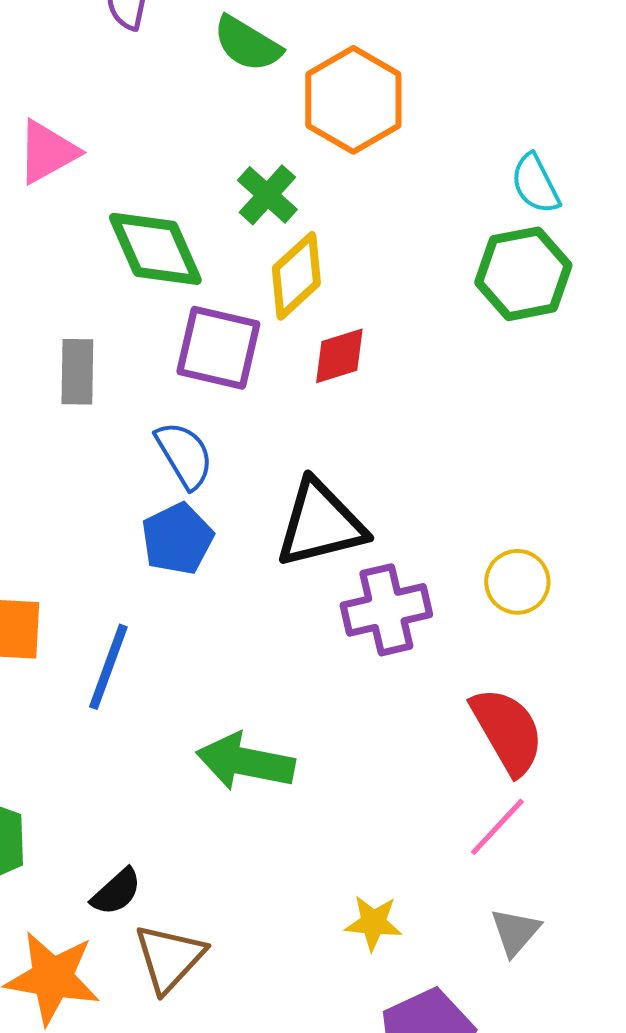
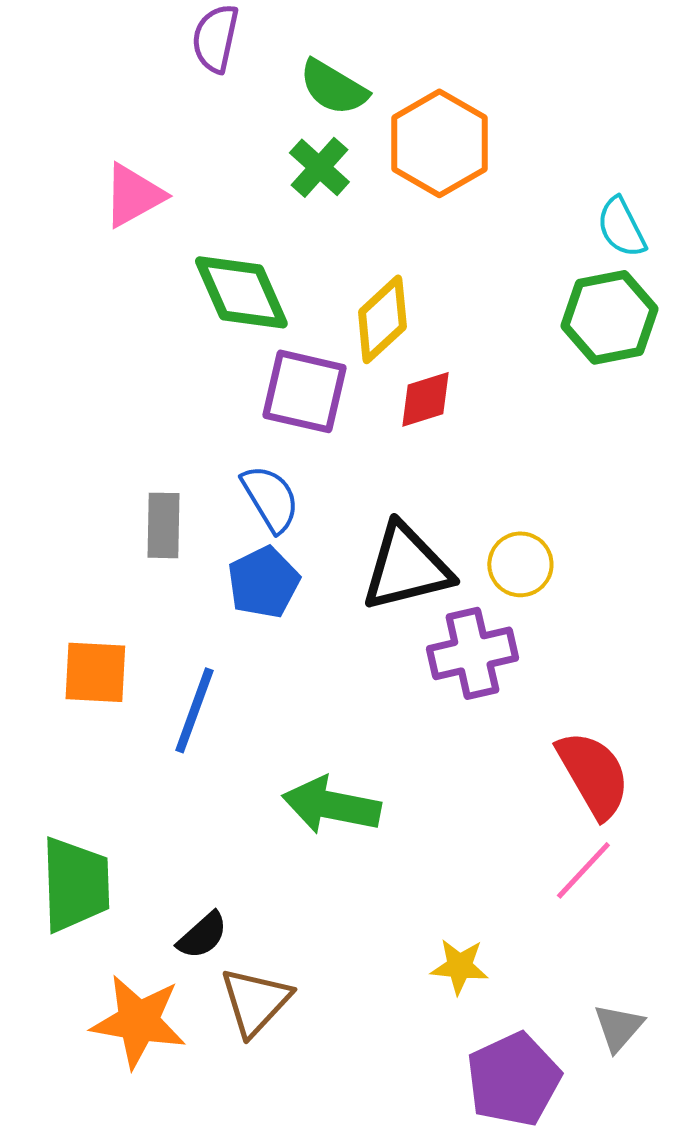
green cross: (267, 195) -> (319, 167), moved
gray rectangle: (77, 372) -> (163, 525), moved
yellow circle: (517, 582) -> (520, 564), moved
gray triangle: (515, 932) -> (618, 1027), moved

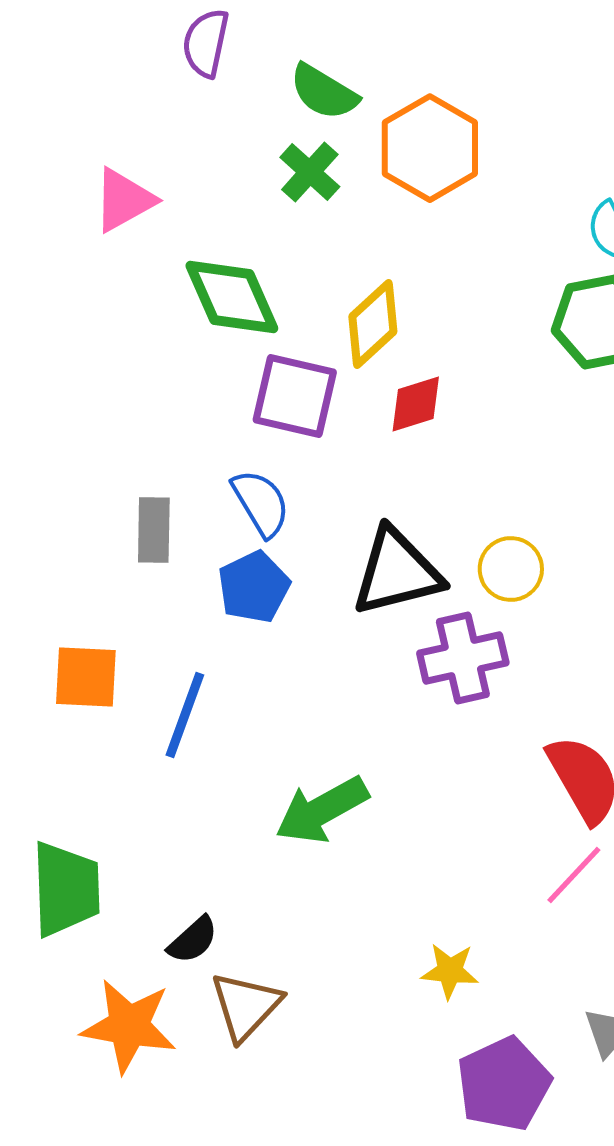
green arrow: (331, 805) -> (322, 810), turned -40

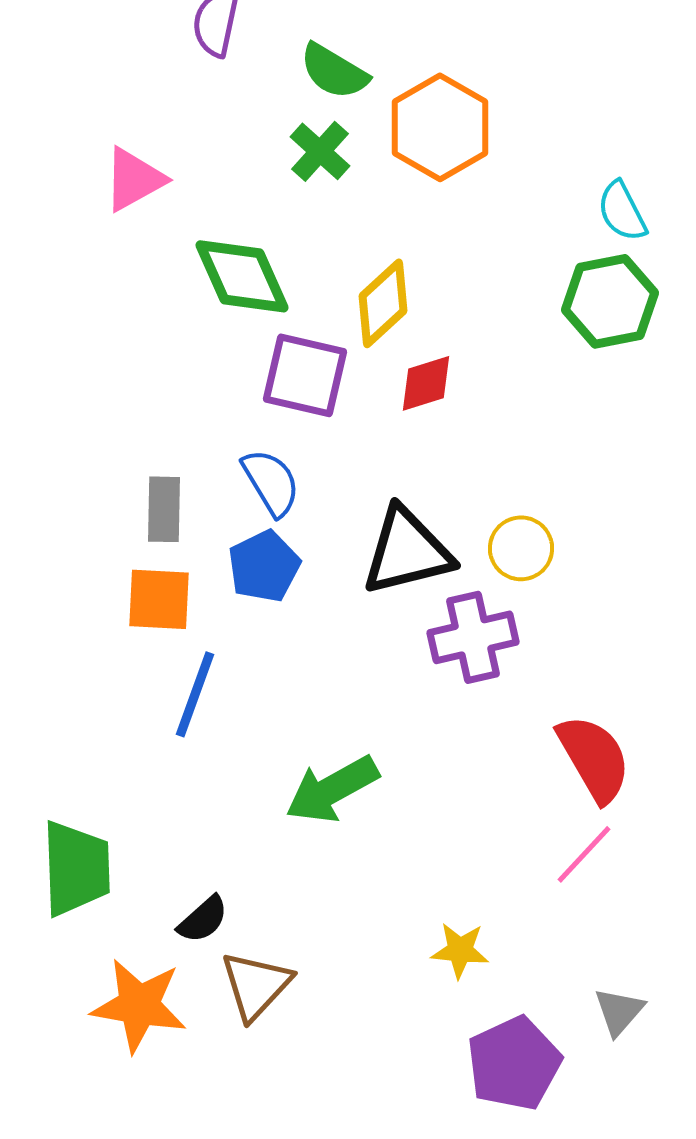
orange square: (86, 677) -> (159, 599), moved

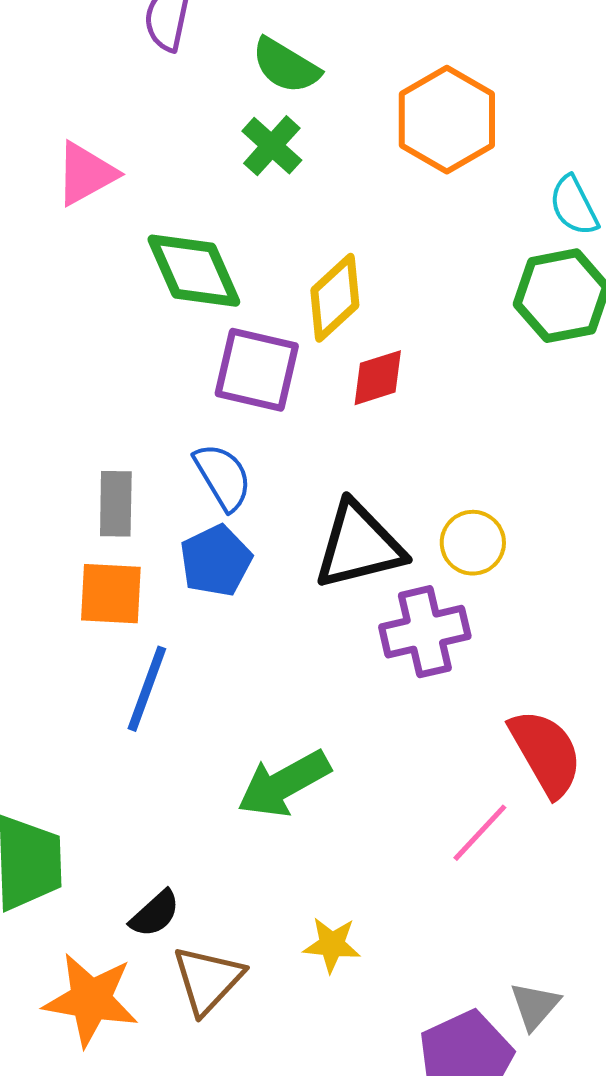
orange hexagon: (440, 127) -> (447, 120), moved
pink line: (584, 854) -> (480, 833), moved
yellow star: (460, 950) -> (332, 945), moved
gray triangle: (619, 1011) -> (535, 1006), moved

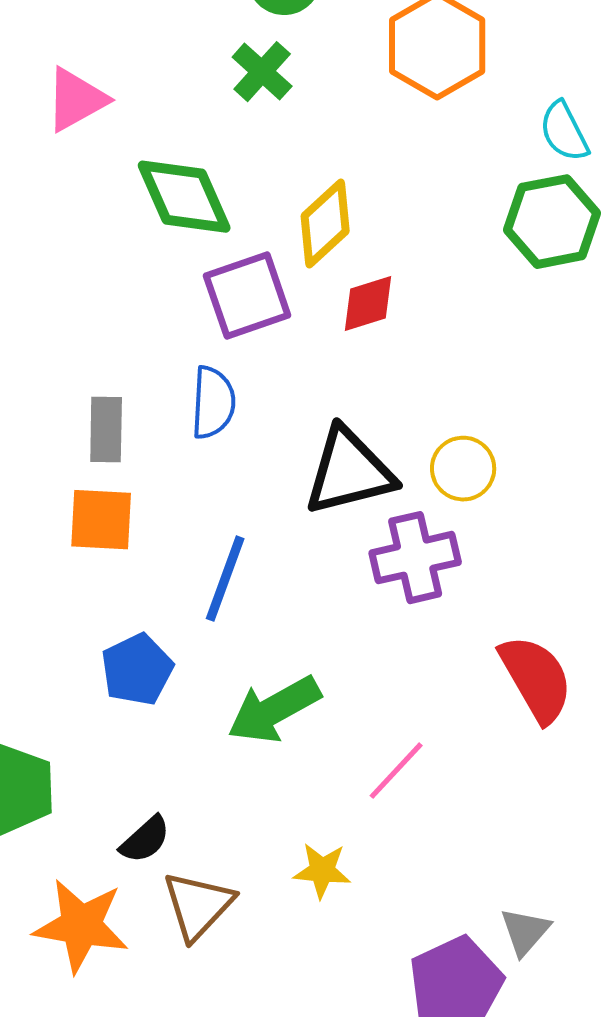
purple square: (257, 370) -> (247, 296), turned -32
blue semicircle: (223, 477) -> (213, 403), turned 34
blue pentagon: (216, 561) -> (137, 670), moved
blue line: (147, 689) -> (225, 579), moved
pink line: (480, 833) -> (396, 771), moved

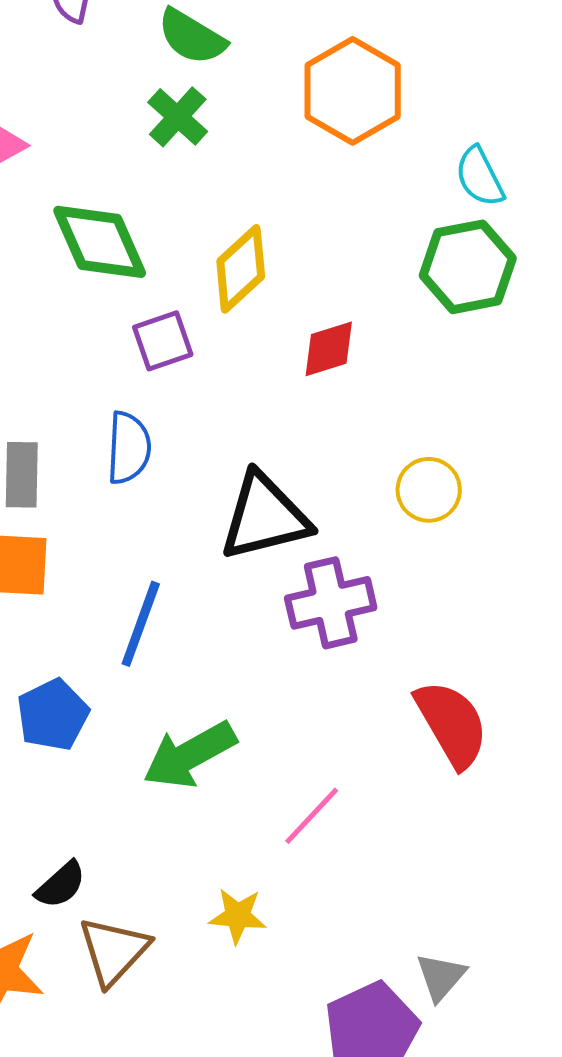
purple square: (247, 296) -> (163, 341), size x0.7
red diamond: (368, 304) -> (329, 349), moved
yellow circle: (463, 469) -> (429, 490), moved

